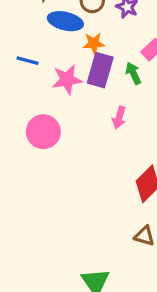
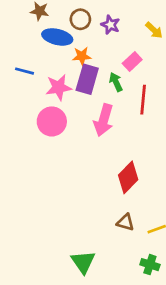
pink arrow: (119, 117) -> (104, 120), size x1.6
pink circle: (43, 132) -> (52, 121), moved

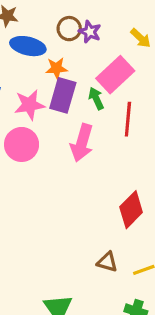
brown circle: (80, 19) -> (69, 29), moved
pink rectangle: (132, 62) -> (115, 75), size x1.6
red diamond: (128, 177) -> (131, 210), moved

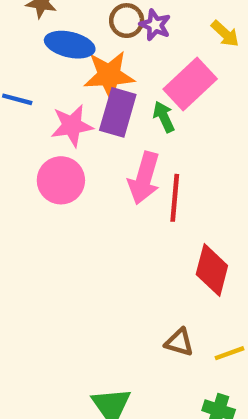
orange star: (56, 68) -> (109, 75), size x1.6
red line: (128, 119) -> (175, 198), moved
red diamond: (131, 210) -> (212, 270), turned -30

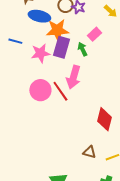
pink rectangle: (190, 84) -> (94, 34), size x0.6
pink circle: (61, 180) -> (40, 90), moved
red line: (175, 198) -> (60, 91), moved, turned -40

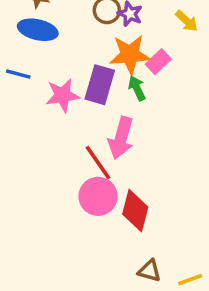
blue ellipse: (39, 16) -> (38, 30), moved
orange star: (57, 30) -> (130, 55), moved
pink circle: (40, 90) -> (98, 196), moved
red diamond: (104, 119) -> (135, 211), moved

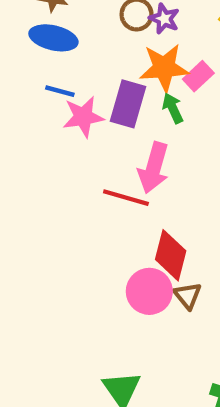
blue line: (18, 74) -> (60, 91), moved
red line: (98, 163) -> (126, 198), turned -39
pink circle: (98, 196) -> (149, 291), moved
brown triangle: (149, 271) -> (188, 296), moved, turned 35

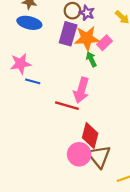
blue line: (60, 91) -> (33, 81), moved
purple rectangle: (128, 104) -> (68, 34), moved
pink star: (83, 117) -> (21, 64), moved
brown triangle: (188, 296) -> (99, 156), size x1.6

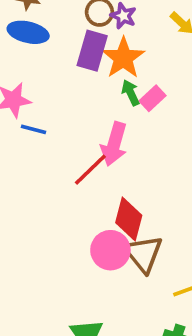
orange star: (87, 38) -> (123, 58), turned -30
pink rectangle: (104, 43) -> (153, 98), moved
red line: (67, 106) -> (90, 170), turned -60

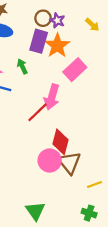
green arrow: (131, 93) -> (22, 66), moved
pink rectangle: (153, 98) -> (75, 70), size x1.5

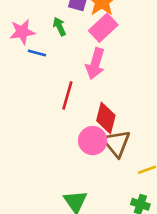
pink rectangle: (75, 70) -> (103, 28), moved
red line: (38, 112) -> (67, 95), moved, turned -30

